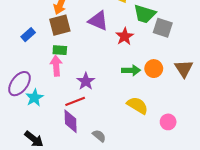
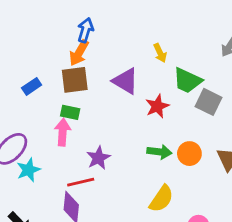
yellow semicircle: (137, 105) -> (161, 199), turned 85

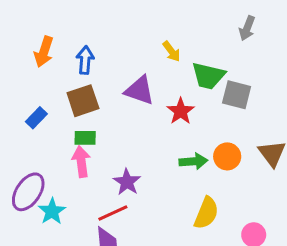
blue arrow: (85, 30) -> (85, 60), moved
orange arrow: (79, 53) -> (44, 52), moved

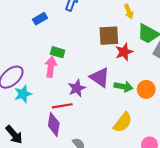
purple triangle: (140, 90) -> (100, 77), moved
brown square: (83, 101) -> (109, 36), moved
blue rectangle: (36, 118) -> (40, 19), moved

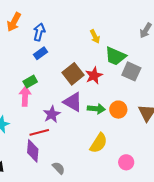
blue rectangle: (40, 19) -> (40, 53), moved
brown square: (109, 36) -> (73, 74), moved, turned -30
green rectangle: (58, 52) -> (30, 82), turned -40

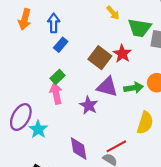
red line: (39, 132) -> (116, 146), moved

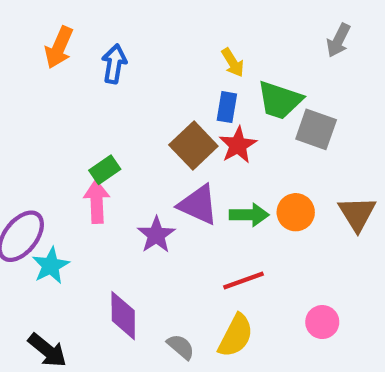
blue rectangle: (61, 45) -> (227, 107), moved, turned -40
yellow semicircle: (145, 123) -> (236, 336), moved
red line: (116, 146) -> (243, 280), moved

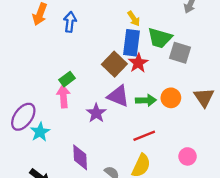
blue rectangle: (227, 107) -> (132, 43), size x1.6

